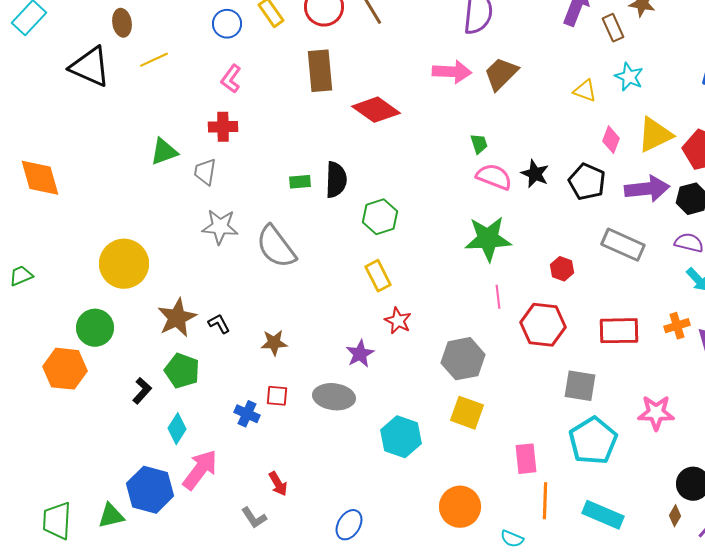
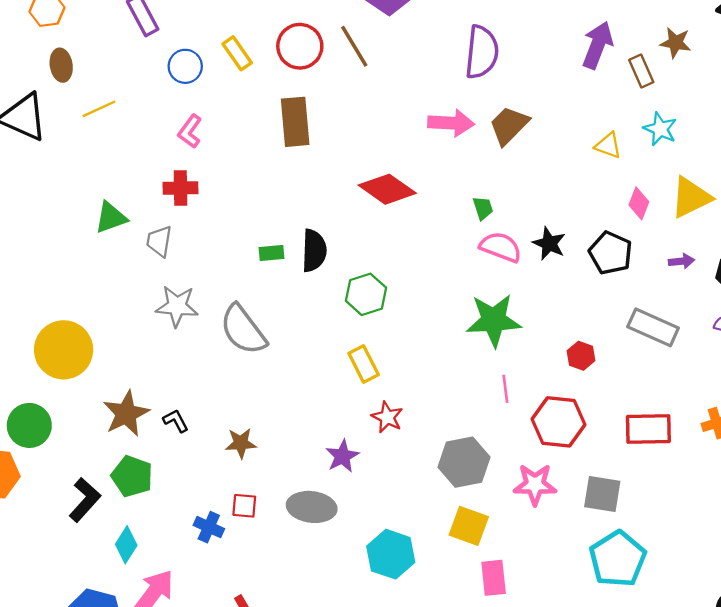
red diamond: (376, 110) -> (387, 189), moved
purple arrow: (647, 189) -> (681, 261), size x0.5
black L-shape: (142, 391) -> (85, 500), size x1.4
pink star: (656, 413) -> (535, 485), moved
pink rectangle: (526, 459) -> (494, 578), moved

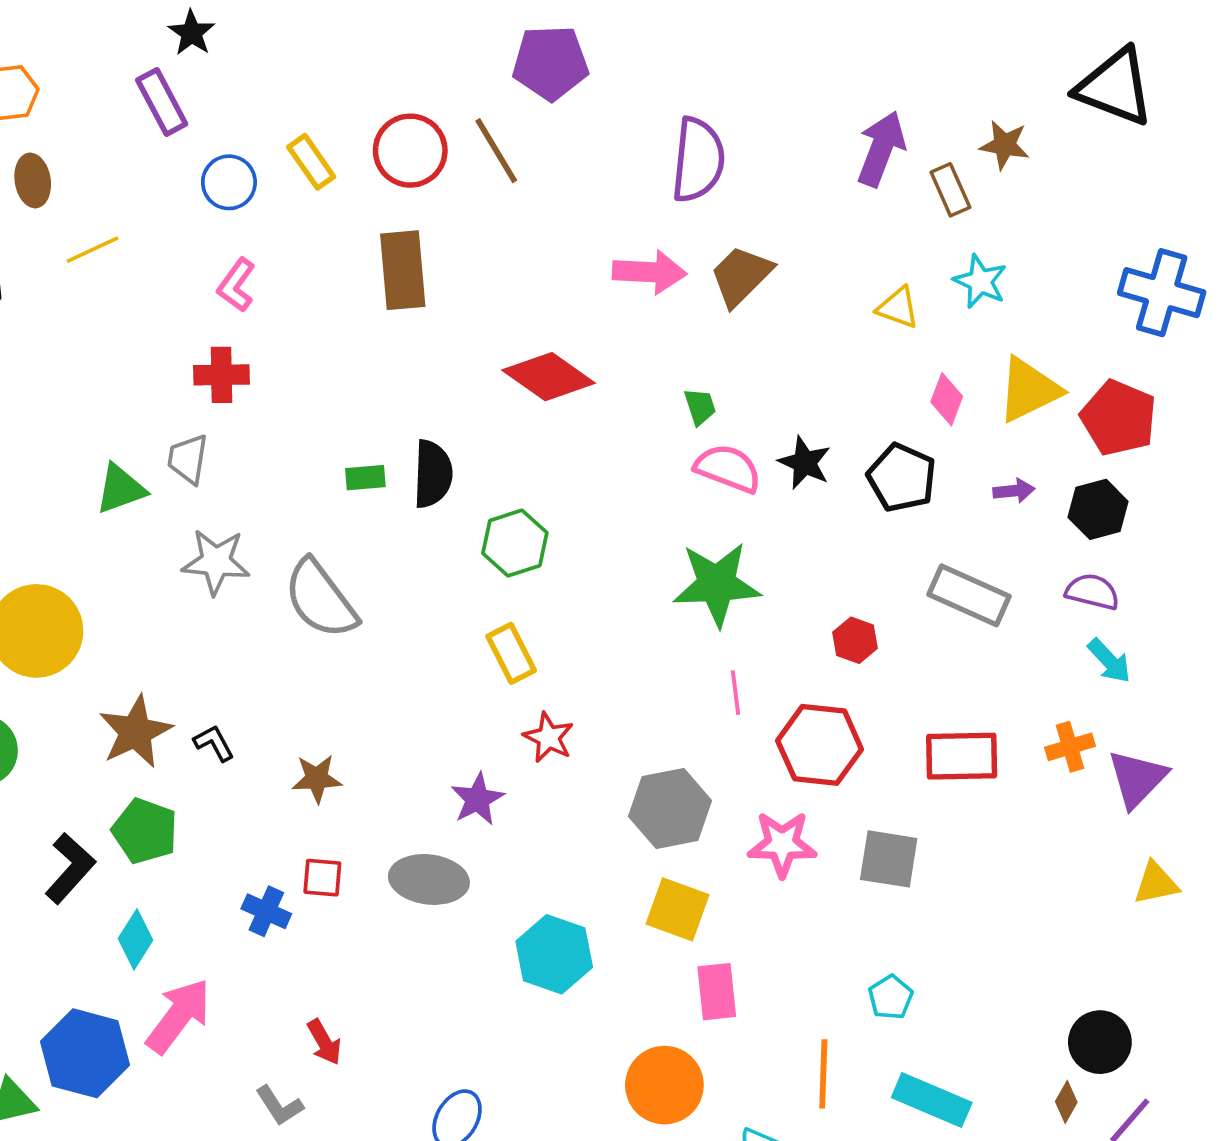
green triangle: (111, 218) -> (121, 489), moved
cyan pentagon: (618, 559) -> (891, 997), moved, size x0.5

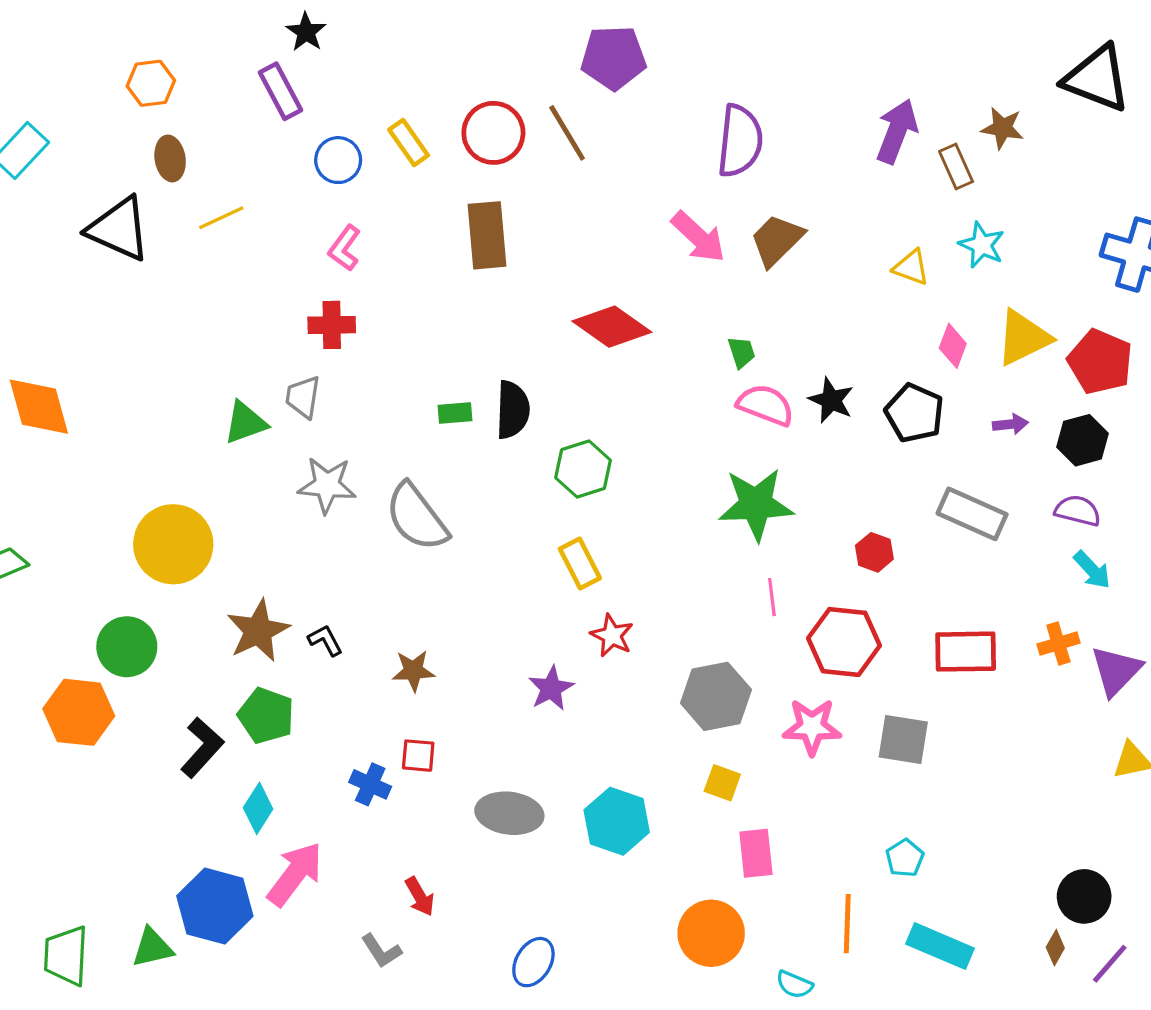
pink arrow: (649, 272) -> (698, 237), turned 40
gray ellipse: (429, 879) -> (509, 813), moved
yellow square: (678, 909) -> (722, 783), size x0.7

